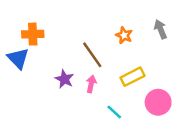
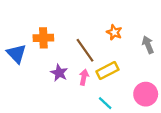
gray arrow: (161, 29) -> (148, 45), moved
orange cross: (33, 34) -> (43, 38), moved
yellow rectangle: (133, 77) -> (107, 71), moved

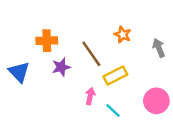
blue triangle: (16, 54) -> (19, 72), moved
purple star: (59, 73) -> (61, 67), moved, turned 30
pink arrow: (84, 77) -> (90, 96), moved

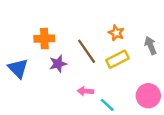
yellow rectangle: (115, 76) -> (117, 59), moved
pink arrow: (90, 96) -> (85, 91), turned -98

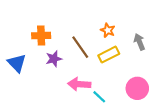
pink arrow: (85, 91) -> (79, 84), size x1.5

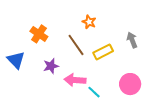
orange star: (108, 30) -> (89, 22), moved
orange cross: (41, 36) -> (39, 34), turned 36
purple star: (54, 59) -> (51, 66), moved

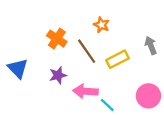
orange cross: (39, 34) -> (57, 39), moved

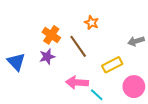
gray arrow: (151, 45) -> (136, 41), turned -84
yellow rectangle: (118, 59) -> (112, 65), moved
purple star: (58, 75) -> (47, 57), moved

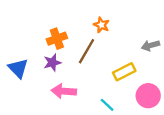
orange cross: (51, 35) -> (57, 39), turned 36
brown line: (78, 46) -> (87, 51), turned 65
pink arrow: (77, 82) -> (64, 91), moved

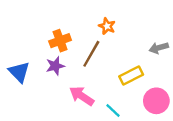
pink arrow: (64, 91) -> (82, 96), moved, turned 30

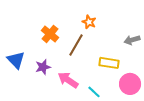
orange cross: (60, 41) -> (50, 34), turned -30
purple star: (55, 66) -> (43, 67), moved
yellow rectangle: (131, 76) -> (109, 63), turned 36

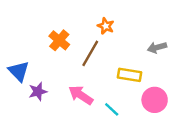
purple star: (43, 67) -> (38, 92), moved

